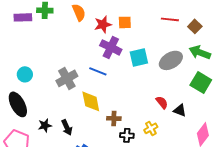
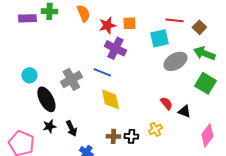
cyan square: (139, 57) -> (159, 38), moved
yellow diamond: (91, 101) -> (110, 99), moved
black ellipse: (18, 104) -> (46, 99), moved
brown cross: (114, 118) -> (113, 136), moved

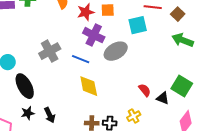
gray ellipse: (175, 61) -> (116, 51), moved
gray cross: (71, 79) -> (50, 51), moved
green square: (205, 83) -> (182, 86), moved

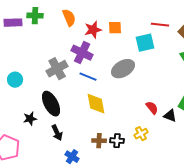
purple cross: (94, 35) -> (82, 53), moved
black ellipse: (25, 86) -> (51, 104), moved
black star: (28, 113) -> (30, 119), moved

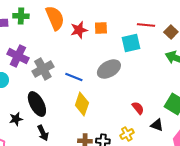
orange semicircle: (69, 18) -> (55, 18), size x1.4
purple cross: (82, 53) -> (18, 56), moved
yellow diamond: (96, 104) -> (82, 104), turned 30
black triangle: (170, 116) -> (157, 125), moved

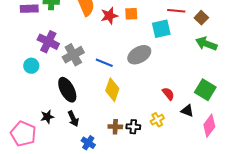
black star: (16, 119) -> (47, 117), moved

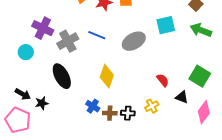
cyan square: (161, 29) -> (166, 25), moved
blue line: (104, 63) -> (97, 35), moved
black arrow: (73, 119) -> (23, 94), moved, turned -35
blue cross: (88, 143) -> (93, 106), moved

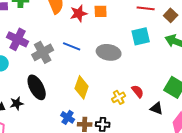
gray ellipse: (134, 41) -> (109, 52), turned 40
black star: (42, 103) -> (17, 103), moved
yellow cross: (152, 106) -> (119, 97), moved

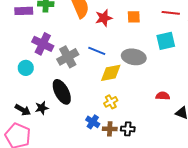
orange square: (101, 11) -> (134, 17), moved
yellow diamond: (82, 87) -> (111, 73), moved, turned 60
red semicircle: (138, 91) -> (163, 96), turned -48
yellow cross: (119, 97) -> (111, 102), moved

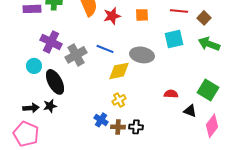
black ellipse: (62, 92) -> (55, 82), moved
black arrow: (23, 110) -> (31, 108), turned -35

